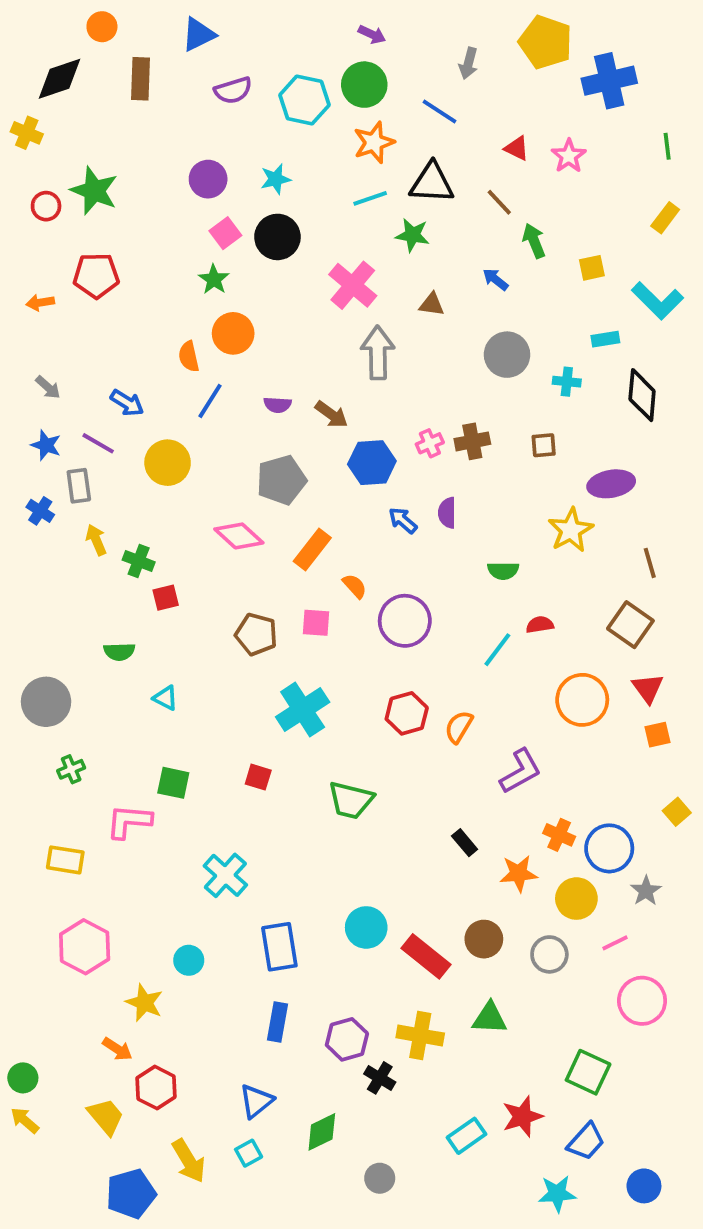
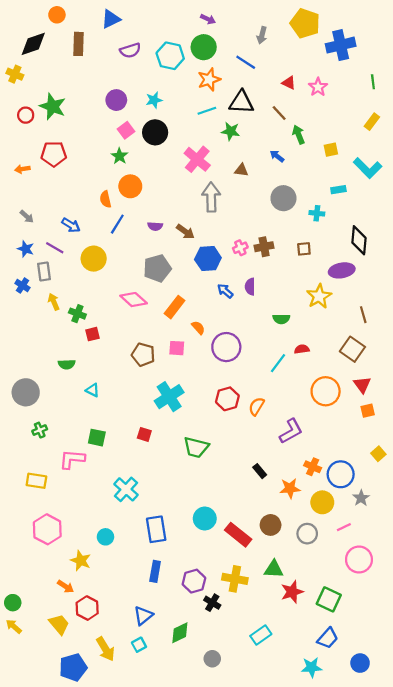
black diamond: (642, 395) -> (359, 240), moved
red star: (522, 1116) -> (292, 592), moved

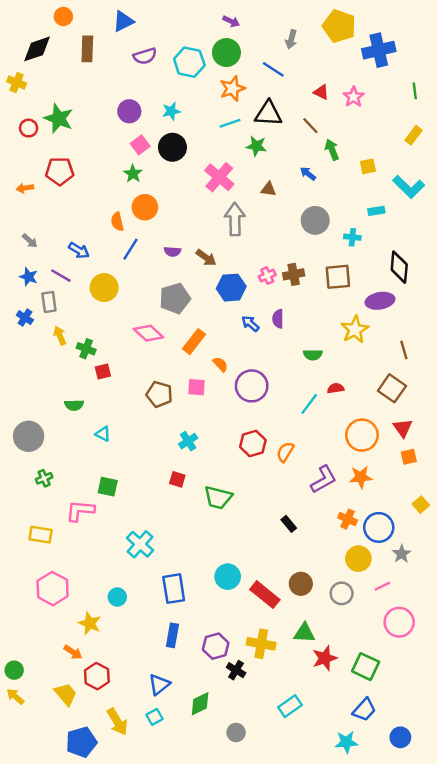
brown square: (304, 249) -> (338, 277), size x1.6
cyan cross: (169, 397) -> (188, 441), size x0.6
red square: (144, 434) -> (177, 479), moved
orange star: (290, 488) -> (361, 477), moved

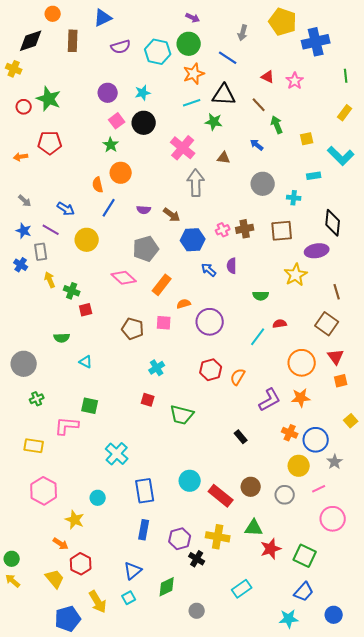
orange semicircle: (220, 364) -> (184, 304), turned -64

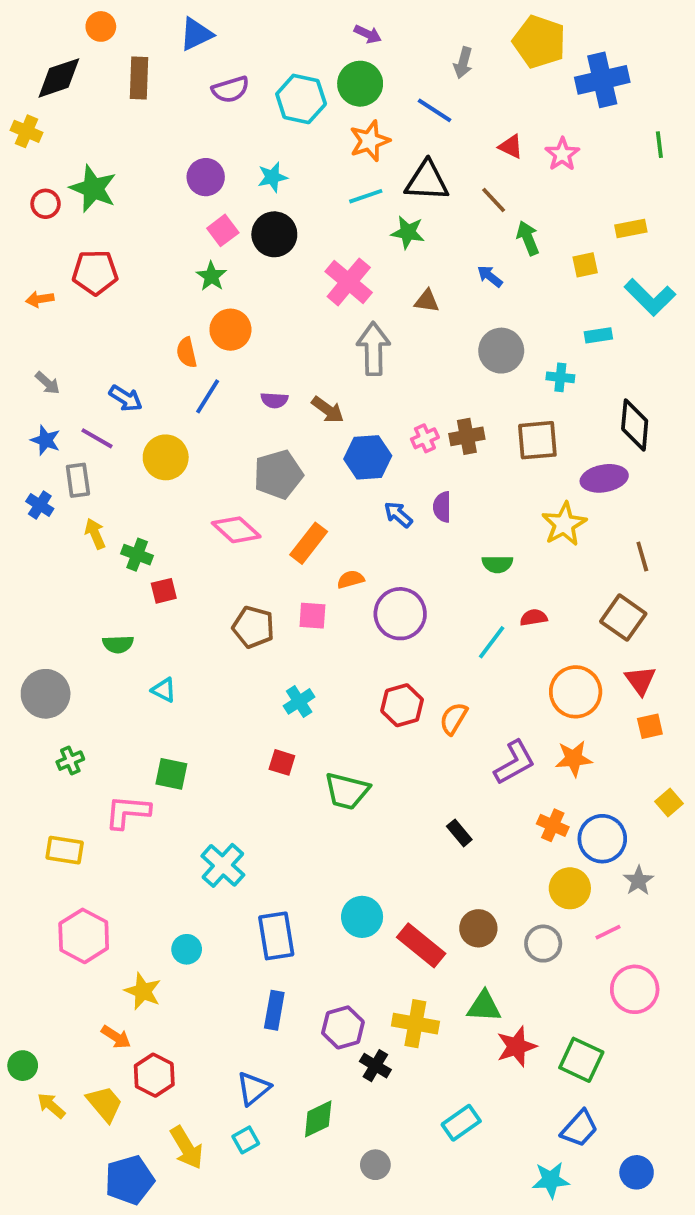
yellow rectangle: (345, 113) -> (631, 229), moved, turned 42
yellow arrow: (13, 581) -> (51, 1106), moved

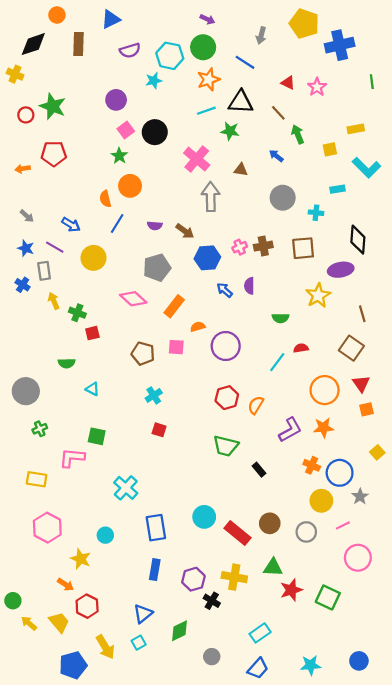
cyan star: (272, 177) -> (154, 81), moved
cyan cross: (299, 701) -> (154, 395), moved
green trapezoid: (347, 791) -> (226, 446), moved
blue trapezoid: (579, 1128) -> (258, 668), moved

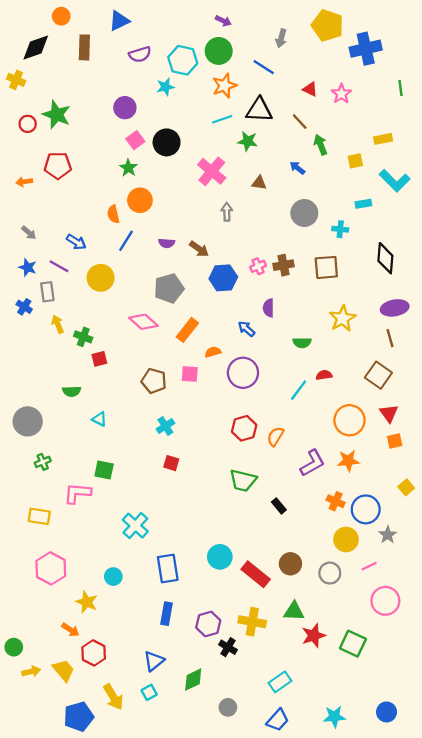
gray arrow: (211, 197) -> (227, 212), size x0.6
purple ellipse: (341, 270) -> (395, 308), moved
blue arrow: (225, 290) -> (246, 329), moved
yellow arrow: (29, 623) -> (31, 671), turned 126

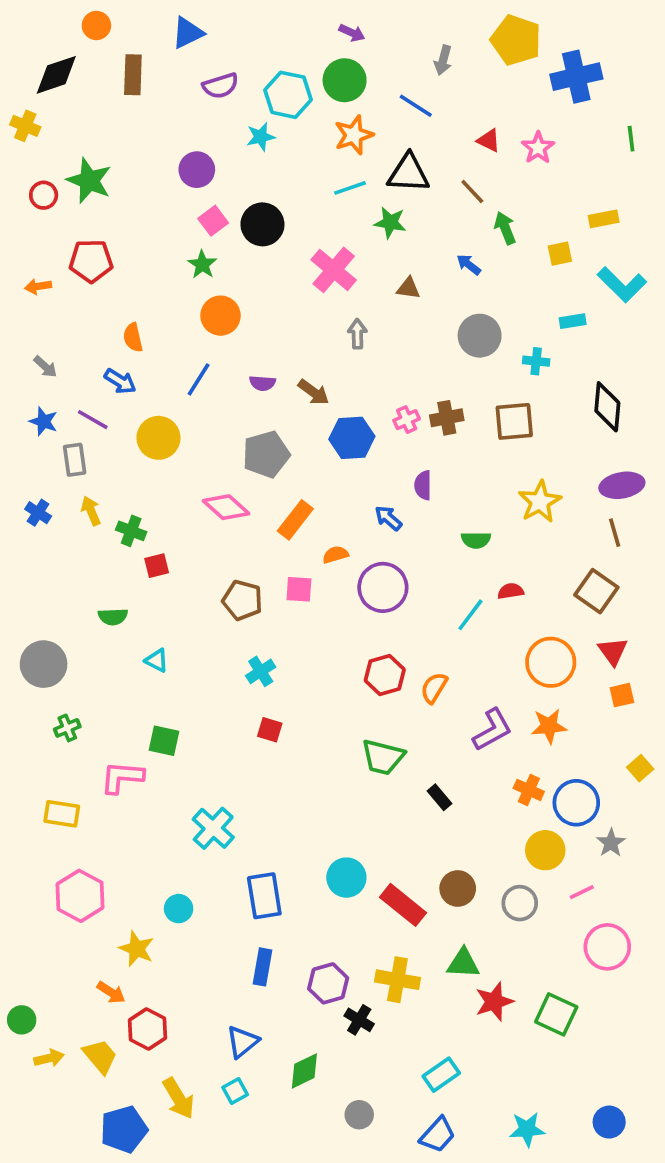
orange semicircle: (113, 214) -> (133, 337), moved
blue cross: (24, 307) -> (38, 513), moved

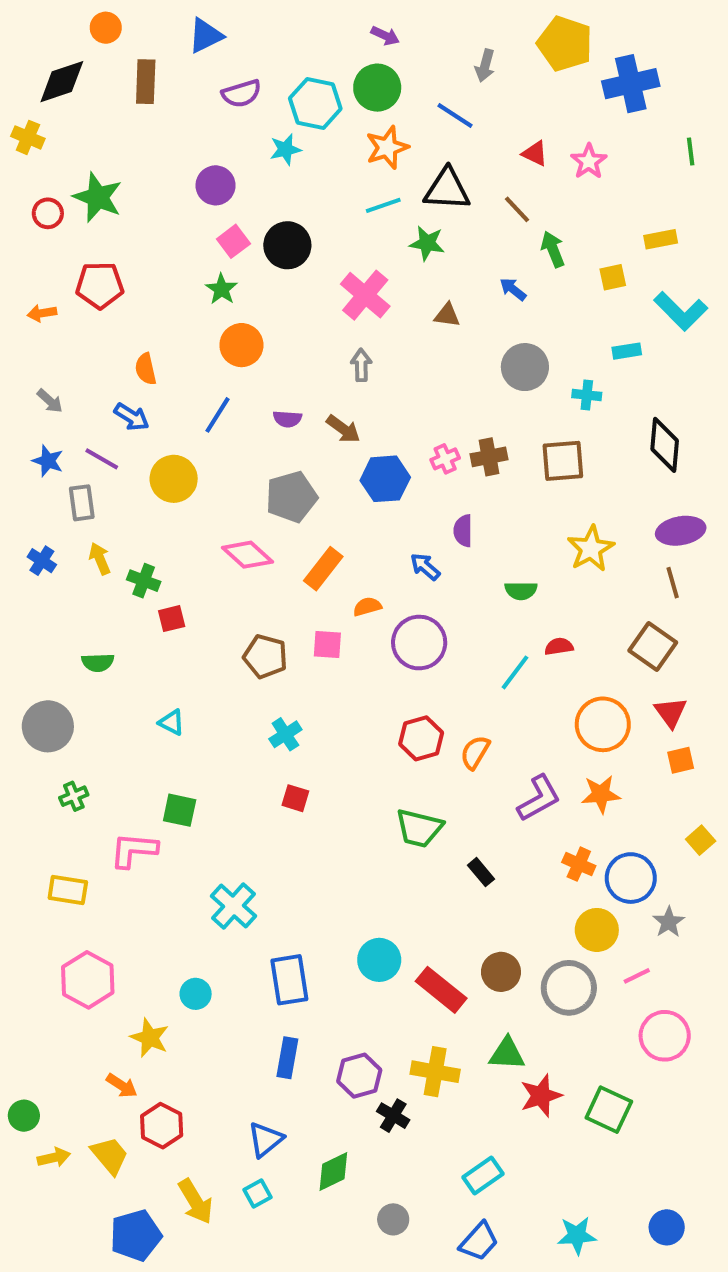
gray arrow: (357, 334) -> (361, 365), moved
green semicircle: (113, 617) -> (98, 662), moved
gray circle: (520, 903) -> (569, 988), size x1.4

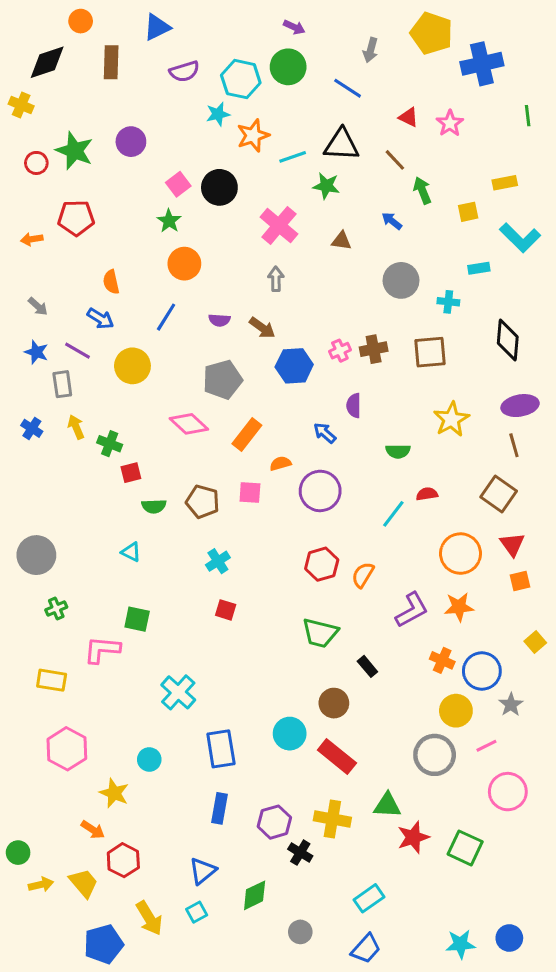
orange star: (387, 147) -> (253, 135), moved
purple circle: (216, 185) -> (131, 142), moved
green semicircle: (98, 662) -> (154, 506), moved
brown circle: (501, 972) -> (334, 703), moved
cyan star: (577, 1235) -> (461, 944), moved

